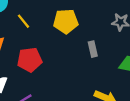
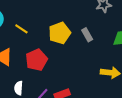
yellow pentagon: (66, 21) -> (60, 33), moved

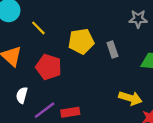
red pentagon: (36, 60) -> (49, 67), turned 30

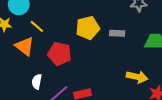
yellow line: (38, 28) -> (37, 26), moved
gray rectangle: (112, 50) -> (117, 33), turned -64

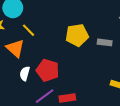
red pentagon: (59, 54) -> (48, 70), moved
white semicircle: (37, 82) -> (25, 74), moved

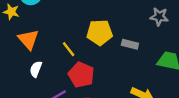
yellow line: (28, 30) -> (69, 49), moved
red pentagon: (48, 70) -> (81, 75), moved

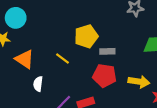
gray rectangle: (130, 44) -> (107, 51), moved
red pentagon: (81, 75) -> (105, 76), moved

